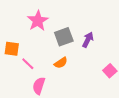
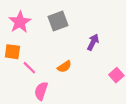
pink star: (38, 21) -> (20, 22), moved
gray square: (64, 37) -> (58, 21), moved

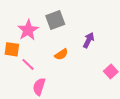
pink star: (20, 22) -> (28, 30), moved
orange semicircle: (64, 67) -> (61, 54), moved

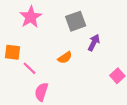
gray square: (55, 20) -> (76, 21), moved
pink star: (28, 30) -> (31, 17), moved

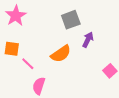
pink star: (31, 17) -> (16, 16), moved
orange semicircle: (65, 58) -> (61, 54), size x1.5

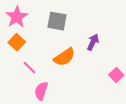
gray square: (71, 20) -> (57, 21), moved, turned 30
orange square: (12, 49) -> (17, 42), moved, turned 35

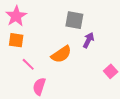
gray square: (57, 21) -> (74, 20), moved
orange square: (17, 42) -> (16, 40), turned -35

